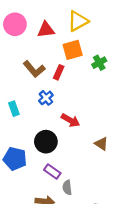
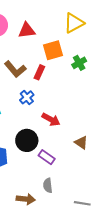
yellow triangle: (78, 21) -> (74, 23), moved
purple rectangle: (52, 172) -> (47, 157), moved

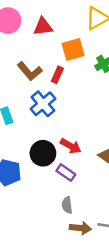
blue cross: (27, 97) -> (43, 104), size x1.5
red arrow: (51, 119) -> (71, 146), moved
brown arrow: (26, 199) -> (80, 228), moved

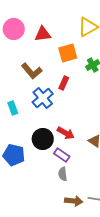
red rectangle: (57, 75) -> (64, 83), moved
gray semicircle: (67, 205) -> (63, 174), moved

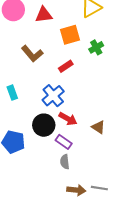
red rectangle: (64, 83) -> (66, 66), turned 32
blue cross: (43, 98) -> (53, 96), moved

